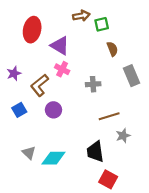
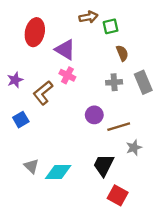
gray cross: (93, 84) -> (114, 82), moved
purple circle: (53, 110) -> (94, 115), moved
black trapezoid: (95, 152) -> (104, 165), turned 35

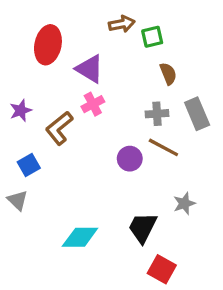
pink cross: (67, 75) -> (93, 104), turned 35
brown line: (119, 127) -> (163, 147), moved, turned 45
gray triangle: (31, 166) -> (17, 200), moved

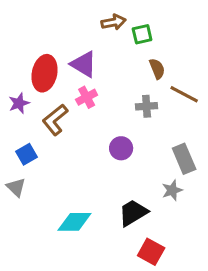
red ellipse: (48, 45) -> (45, 73), moved
gray rectangle: (197, 114) -> (184, 159), moved
brown line: (163, 147) -> (184, 94), moved
black trapezoid: (143, 228) -> (133, 213), turned 32

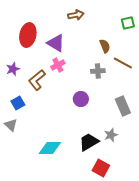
green square: (142, 34) -> (128, 23), moved
red ellipse: (45, 73) -> (28, 35), moved
gray star: (172, 190) -> (111, 135), moved

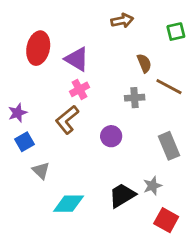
brown arrow: (76, 15) -> (122, 21), moved
purple star: (13, 69) -> (18, 113), moved
brown L-shape: (37, 80) -> (67, 120), moved
gray triangle: (11, 125) -> (41, 171), moved
red square: (101, 168) -> (166, 220), moved

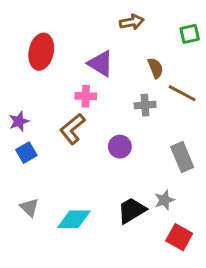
purple triangle: (77, 59) -> (101, 64), moved
pink cross: (79, 89) -> (86, 96), turned 30
gray triangle: (41, 171) -> (29, 207), moved

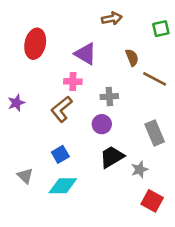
gray cross: (145, 105) -> (109, 97), moved
blue square: (26, 153) -> (60, 154), moved
black trapezoid: (132, 210) -> (112, 157), moved

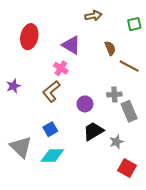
pink cross: (73, 81) -> (61, 68), turned 32
gray cross: (109, 97) -> (114, 94), moved
gray triangle: (25, 176) -> (21, 147), size x1.6

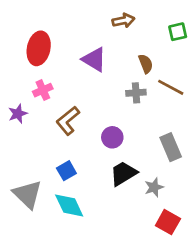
pink cross: (61, 68) -> (43, 90), moved, turned 32
gray cross: (114, 94) -> (136, 93), moved
cyan diamond: (52, 155) -> (69, 205), turned 65

